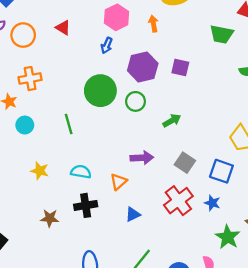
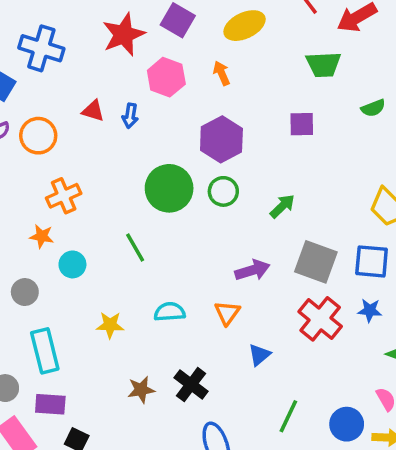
blue arrow: (107, 45) -> (130, 116), moved
purple square: (180, 68) -> (302, 124), moved
gray square: (185, 163) -> (316, 262), size x1.4
black cross: (86, 205) -> (191, 385), moved, turned -30

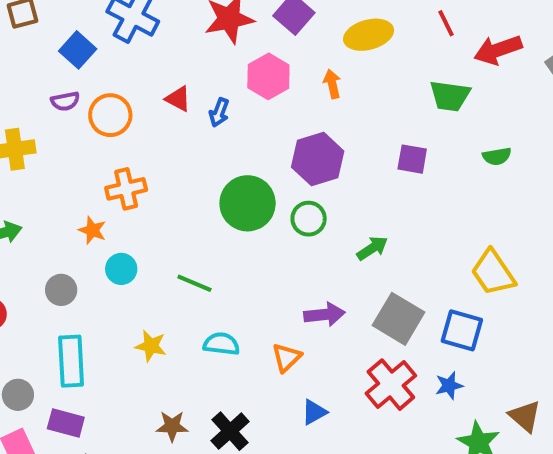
green line: (135, 248) -> (194, 283), moved, turned -48
blue star: (370, 310) -> (449, 386), turned -30

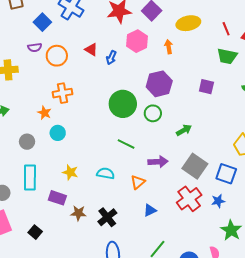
red line: (446, 23) -> (226, 29), moved
green line: (194, 283) -> (126, 144), moved
purple rectangle: (66, 423) -> (57, 198), moved

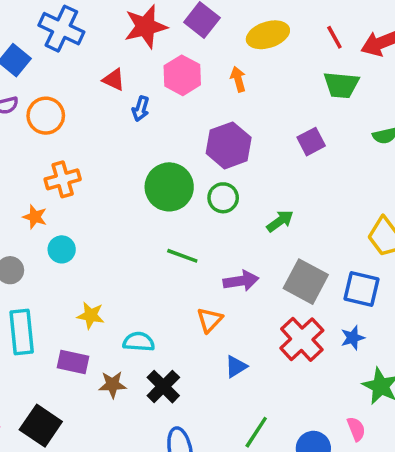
red triangle: (91, 50) -> (114, 80), moved
purple square: (206, 87) -> (311, 142), turned -35
cyan semicircle: (106, 173) -> (139, 342), moved
black square: (35, 232) -> (41, 426), size x1.6

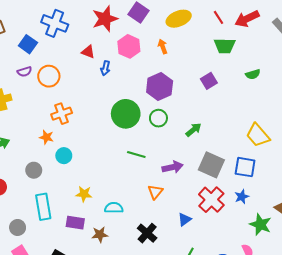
blue triangle: (236, 367) -> (185, 219), moved
black cross: (163, 387) -> (147, 233), moved

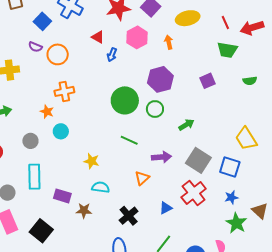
purple semicircle: (25, 72) -> (35, 47), turned 32
yellow star: (84, 194) -> (92, 161), moved
blue star: (242, 197) -> (231, 197), moved

